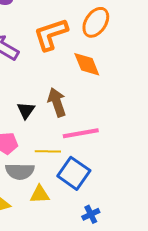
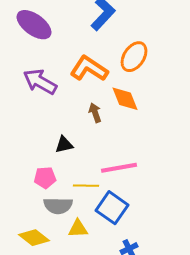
orange L-shape: (51, 34) -> (89, 69), turned 51
brown arrow: (57, 102) -> (95, 113), moved, size x0.7
black triangle: (26, 110) -> (64, 145), turned 42

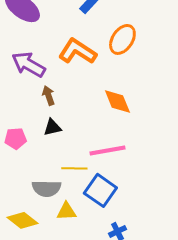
orange diamond: (125, 99) -> (117, 101), moved
brown arrow: (95, 113) -> (48, 95), moved
pink pentagon: (45, 178) -> (15, 138), moved

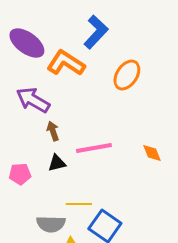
orange L-shape: (77, 51) -> (66, 63), moved
orange diamond: (117, 101) -> (152, 153), moved, size x0.7
pink line: (107, 150) -> (94, 148), moved

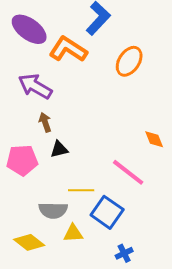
brown arrow: (53, 131) -> (45, 122), moved
pink line: (94, 148) -> (128, 172), moved, turned 48
pink pentagon: (20, 174) -> (22, 160), size x1.4

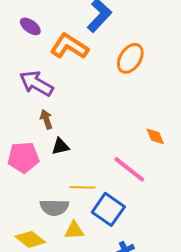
purple ellipse: (29, 29) -> (30, 26), size x0.6

